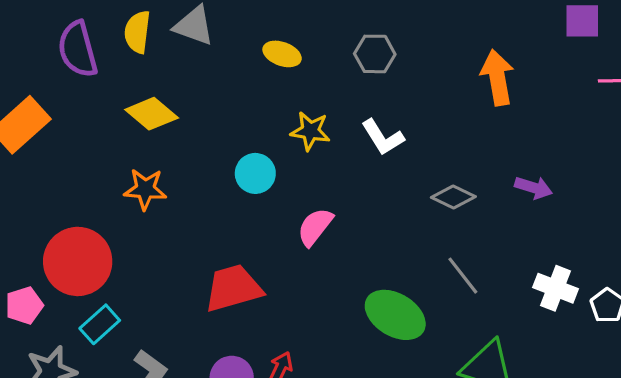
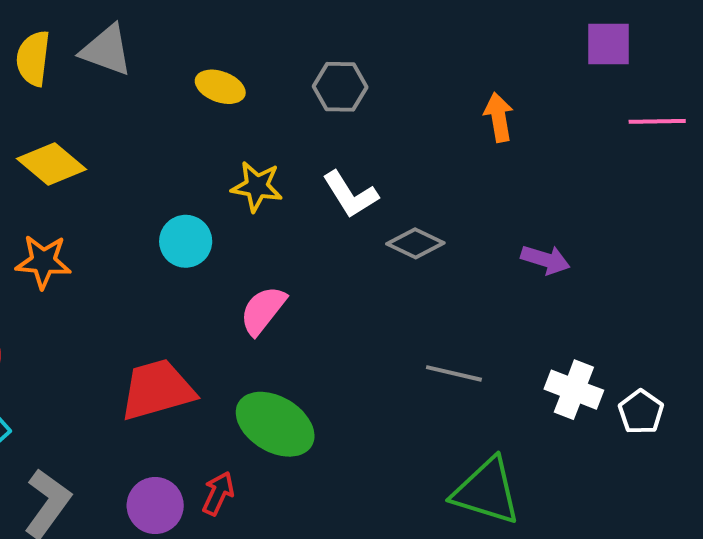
orange arrow: (497, 78) -> (499, 117), size x0.7
gray diamond: (453, 197) -> (415, 243), moved
gray line: (463, 276) -> (454, 373), turned -39
green ellipse: (395, 315) -> (275, 424), moved

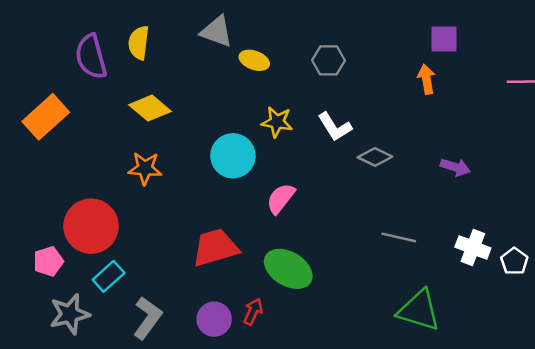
purple square: (608, 44) -> (444, 39), moved
gray triangle: (106, 50) -> (217, 31), moved
cyan circle: (186, 241) -> (233, 156), size x1.4

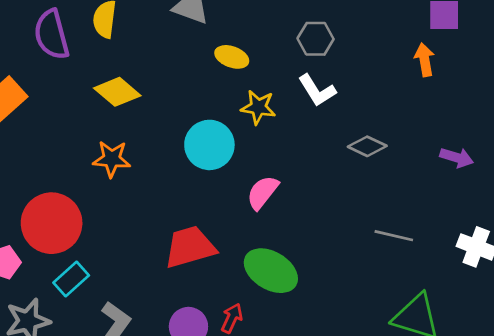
yellow ellipse: (254, 60) -> (232, 57), moved
white L-shape: (335, 127) -> (317, 90), moved

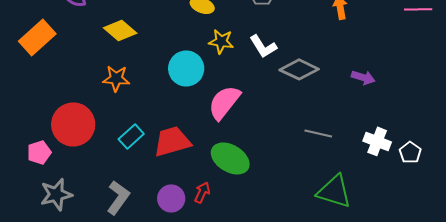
white L-shape: (317, 90) -> (263, 46), moved
gray diamond: (367, 146) -> (299, 69), size x1.4
pink semicircle: (262, 192) -> (224, 102), size x1.4
cyan rectangle: (71, 279) -> (131, 136), moved

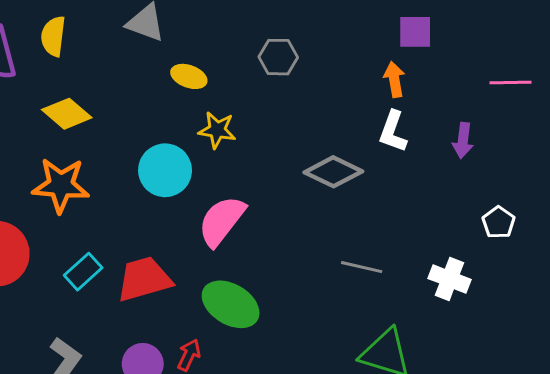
white L-shape: (263, 46) -> (393, 132), moved, turned 52
purple arrow: (363, 77) -> (463, 140), moved, turned 80
orange star: (116, 78) -> (61, 185), size x1.4
white pentagon: (410, 152) -> (499, 222), moved

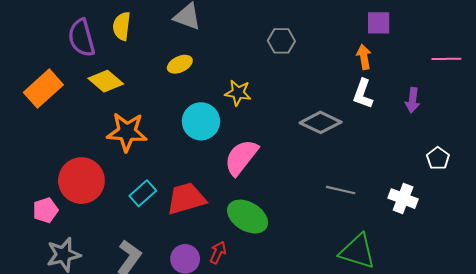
yellow ellipse: (189, 76) -> (180, 64), moved, turned -45
yellow diamond: (67, 114) -> (106, 81), moved

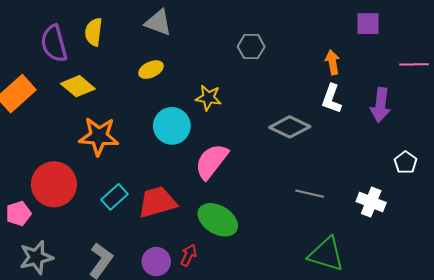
purple square: (379, 23) -> (368, 24), moved
purple arrow: (413, 100) -> (381, 105), size x1.4

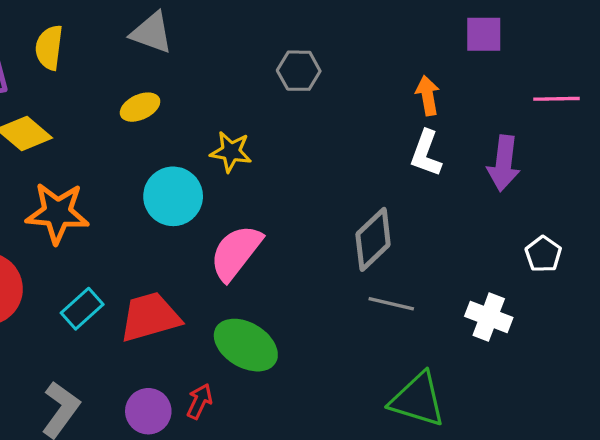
gray diamond: (290, 127) -> (373, 239), moved, turned -69

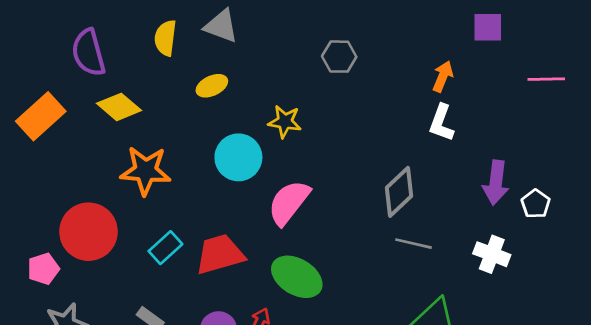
yellow semicircle: (49, 48) -> (165, 38), moved
orange arrow: (428, 95) -> (443, 76), turned 32
purple arrow: (504, 163) -> (496, 183), moved

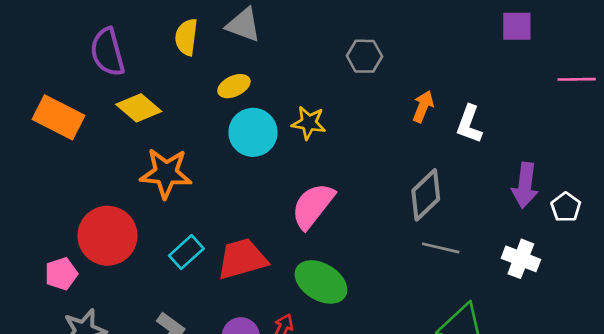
orange arrow: (443, 76) -> (423, 106), moved
orange rectangle: (41, 116) -> (58, 117), turned 69
cyan circle: (238, 157) -> (253, 132), moved

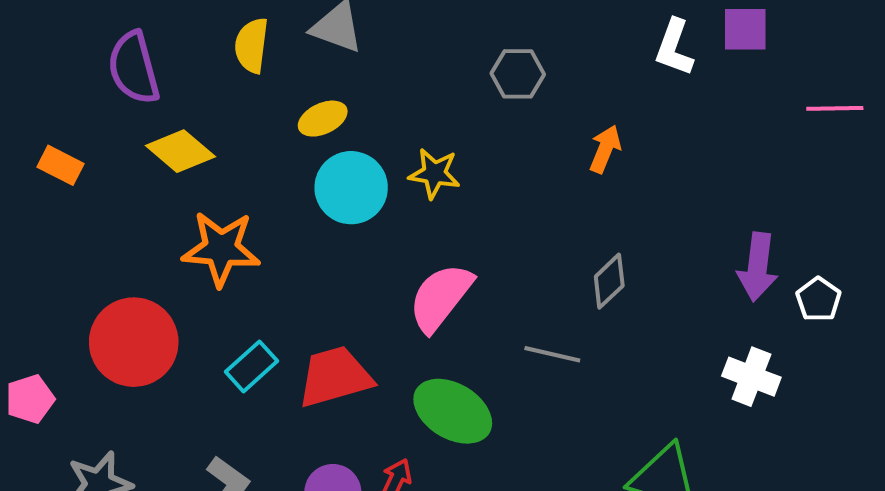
orange rectangle: (58, 117) -> (61, 165), size x0.6
white L-shape: (469, 124) -> (674, 47), moved
gray diamond: (426, 195) -> (609, 281), size x0.7
gray line: (441, 248) -> (552, 354), moved
pink pentagon: (61, 274) -> (30, 399), moved

